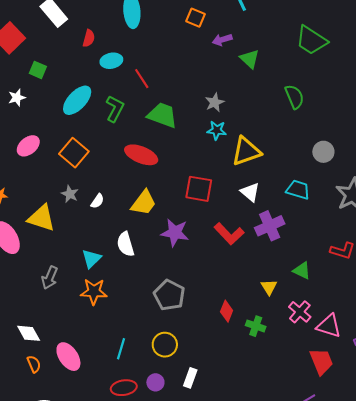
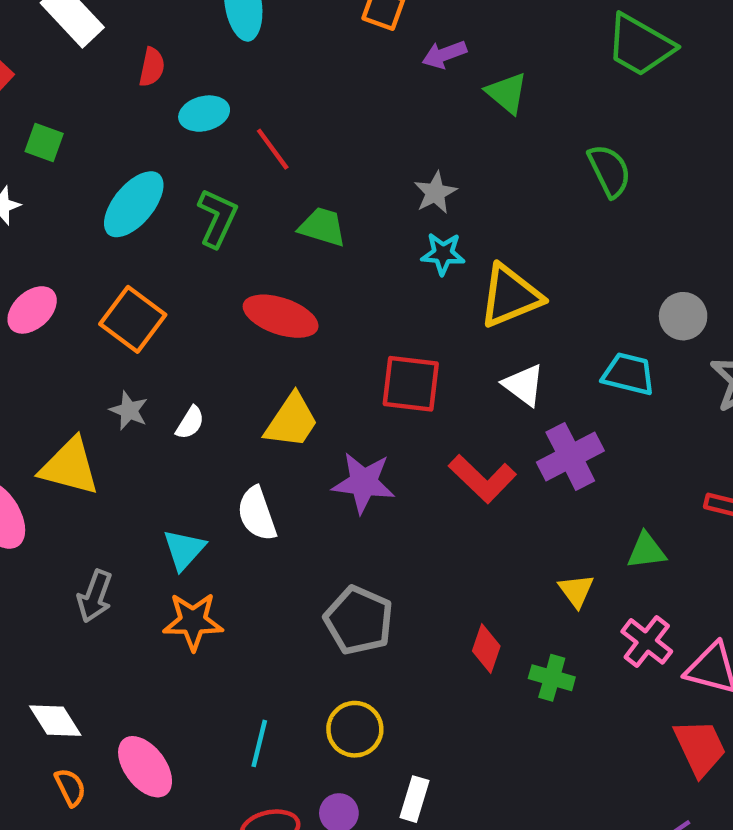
green trapezoid: (162, 115) -> (322, 227), size x0.7
gray circle: (323, 152) -> (683, 316), moved
green triangle: (302, 271) -> (646, 551), turned -30

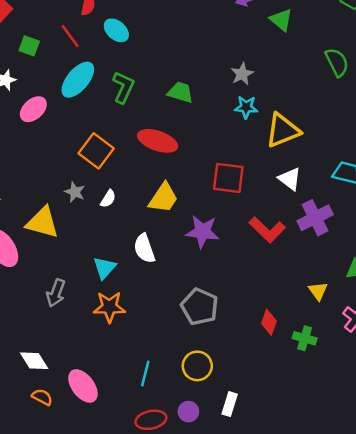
cyan ellipse: (204, 114) -> (116, 30), turned 55
red line: (273, 149) -> (70, 36), moved
pink ellipse: (32, 310) -> (33, 109), moved
orange square: (133, 319) -> (96, 151), moved
orange semicircle: (70, 787) -> (42, 397), turned -36

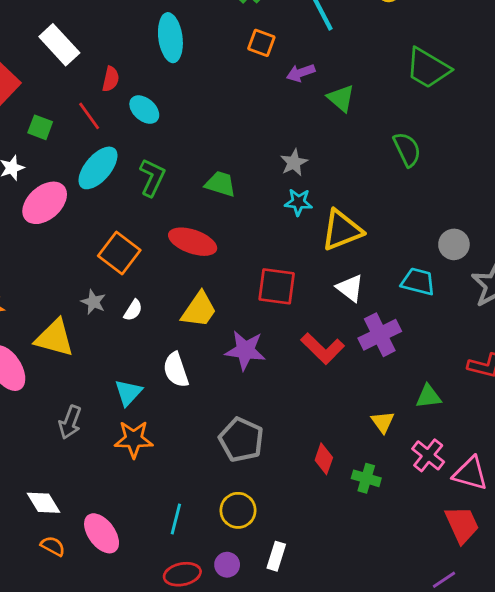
pink ellipse: (33, 109) -> (45, 203), size x1.4

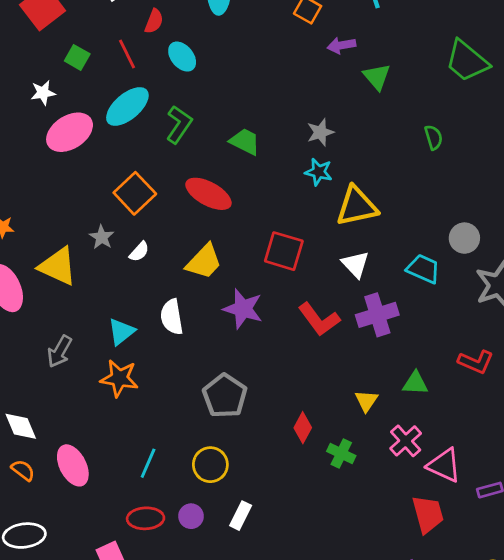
green semicircle: (407, 149) -> (434, 137), size x0.7

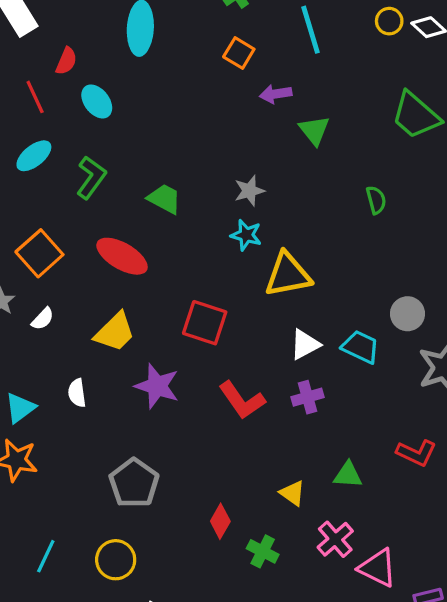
cyan ellipse: (127, 106) -> (34, 156), size x0.7
white triangle: (356, 264) -> (305, 344), moved, turned 44
purple cross: (377, 315) -> (307, 397), size x0.7
white semicircle: (172, 317) -> (77, 393), size x0.7
yellow triangle: (366, 401) -> (292, 493), turned -30

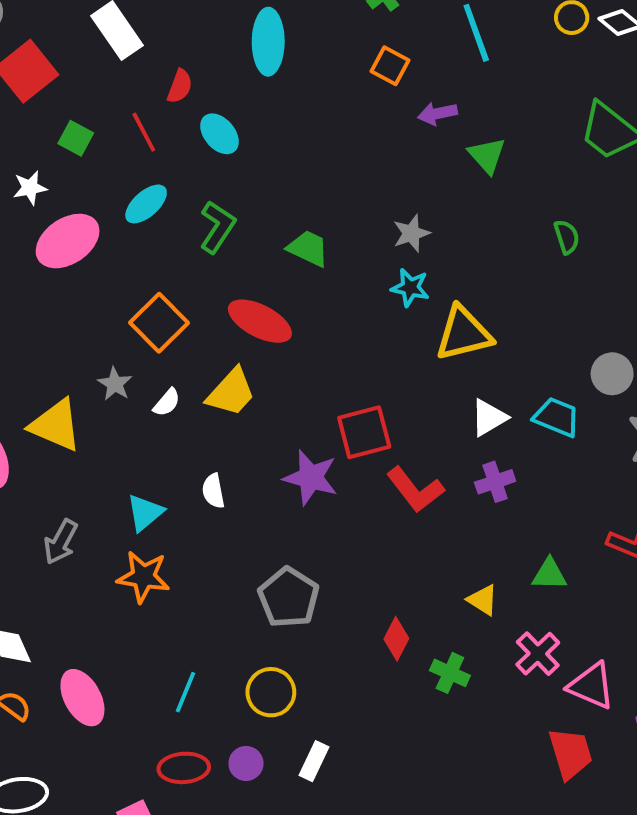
red square: (205, 323) -> (364, 432), moved, turned -30
yellow trapezoid: (115, 332) -> (231, 392), moved

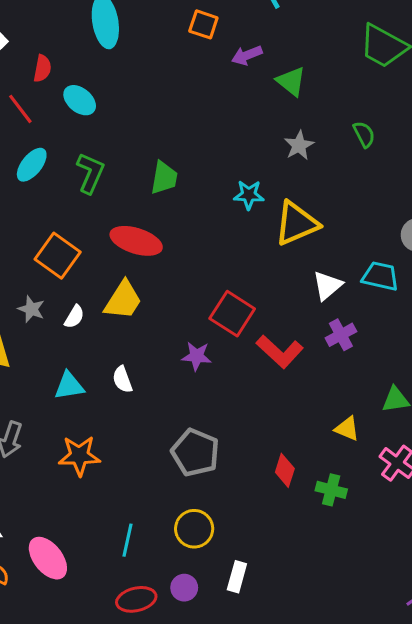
gray star: (411, 233) -> (299, 145), moved
green trapezoid: (308, 248) -> (164, 178), turned 84
red square: (364, 432) -> (232, 314), turned -33
purple star: (311, 478) -> (197, 356), size x0.7
cyan triangle: (145, 513) -> (69, 386), moved, turned 40

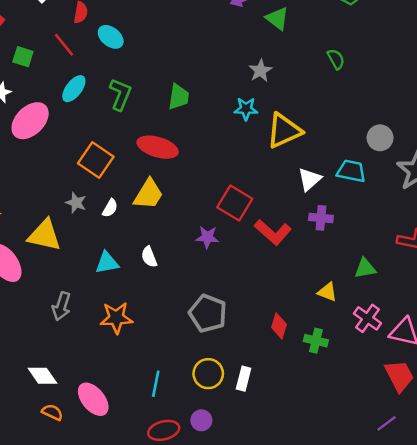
gray star: (299, 145) -> (260, 71), moved
purple cross: (341, 335) -> (321, 218), turned 35
white rectangle: (237, 577) -> (244, 379), moved

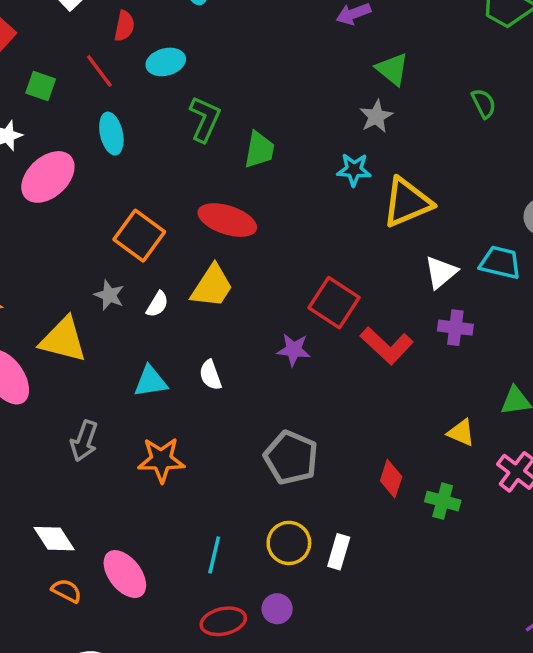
green triangle: (277, 19) -> (392, 69), moved
cyan ellipse: (111, 37) -> (166, 62), turned -55
cyan ellipse: (74, 89) -> (111, 134), turned -52
green L-shape: (120, 94) -> (205, 119), moved

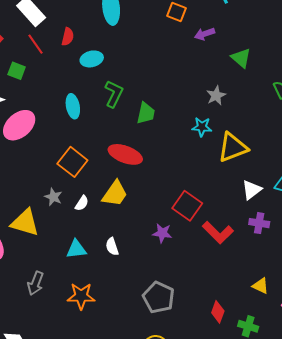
green triangle: (392, 69) -> (241, 58), moved
red line: (99, 71) -> (35, 44), moved
cyan ellipse: (111, 134) -> (73, 106), moved

